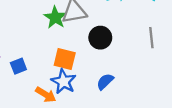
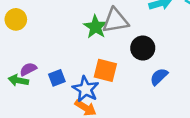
blue star: (64, 82) -> (86, 89), moved
blue semicircle: (105, 82) -> (159, 77), moved

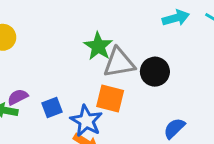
gray triangle: (115, 21) -> (119, 63), moved
blue semicircle: (159, 77) -> (174, 128), moved

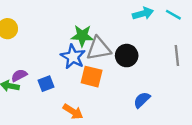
green star: (98, 46) -> (82, 36), turned -30
blue star: (86, 121) -> (73, 57), moved

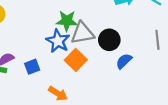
orange square: (92, 77) -> (76, 60), turned 30
blue semicircle: (142, 100) -> (124, 61), moved

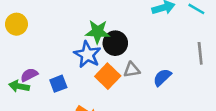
gray triangle: (82, 33) -> (132, 70), moved, size x0.6
black circle: (109, 40) -> (115, 43), moved

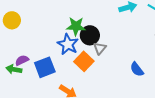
gray triangle: (132, 70) -> (100, 48), moved, turned -40
blue semicircle: (162, 77) -> (137, 69), moved, turned -84
blue square: (58, 84) -> (45, 67), size x1.5

